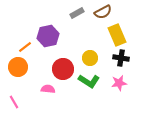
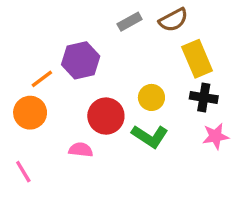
pink star: (119, 83) -> (216, 136), moved

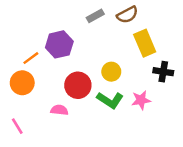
black cross: (204, 97) -> (163, 72), moved
pink star: (216, 136) -> (141, 100), moved

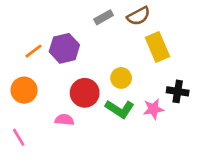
orange line: (31, 58) -> (33, 51), moved
black cross: (163, 72) -> (178, 91), moved

